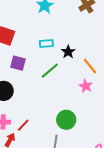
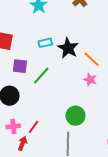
black star: (68, 52) -> (68, 48), size x1.5
green line: (50, 71) -> (41, 76), moved

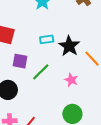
pink star: (90, 80) -> (71, 80), moved

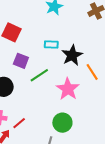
pink star: (71, 80) -> (68, 89), size x1.6

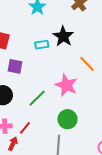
black star: (72, 55) -> (63, 36), moved
green line: (39, 75) -> (37, 98), moved

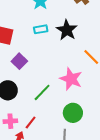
cyan rectangle: (42, 45) -> (41, 29), moved
purple square: (15, 66) -> (19, 61), turned 35

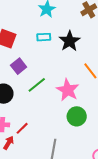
green line: (42, 92) -> (37, 85), moved
green circle: (73, 113) -> (77, 116), moved

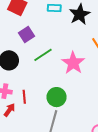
green circle: (77, 116) -> (57, 97), moved
red line: (22, 128) -> (24, 97), turned -56

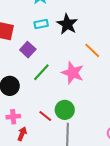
purple square: (27, 35) -> (28, 50), moved
red line: (24, 97) -> (45, 116), moved, turned -32

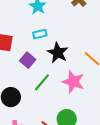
black star: (67, 24) -> (58, 53), moved

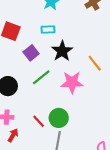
pink star: (73, 82) -> (72, 82), turned -30

